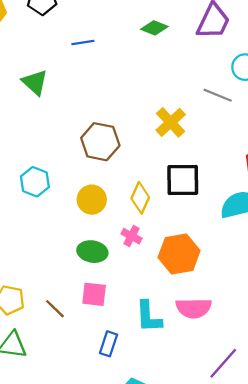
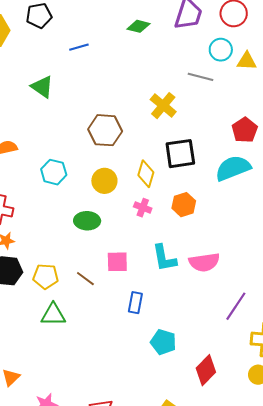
green ellipse: (92, 252) -> (87, 221), moved
orange hexagon: (179, 254) -> (184, 205), moved, size x0.7
cyan L-shape: (149, 317) -> (164, 258), moved

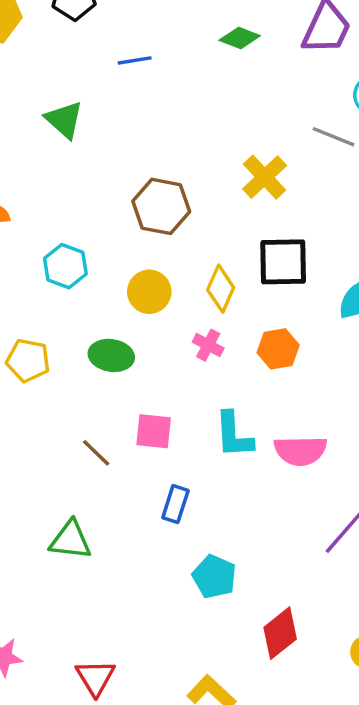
yellow pentagon: (46, 276) -> (28, 360), moved
green triangle: (53, 315) -> (71, 540), moved

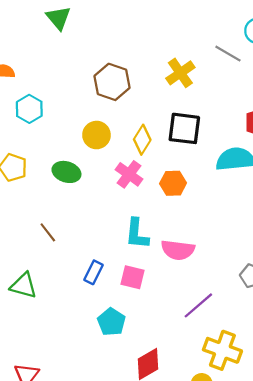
cyan hexagon: (65, 266) -> (29, 109), moved
pink cross: (208, 345) -> (129, 174), size x1.4
pink square: (154, 431) -> (133, 277), moved

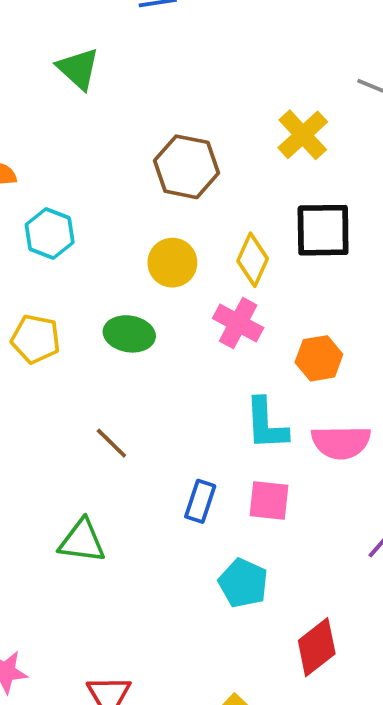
orange hexagon: (173, 183) -> (319, 358), moved

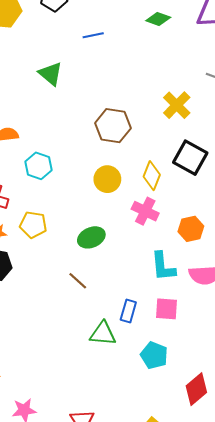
black square: (323, 230) -> (190, 158), turned 32
green ellipse: (129, 334) -> (91, 237), moved, turned -30
green triangle: (82, 541) -> (103, 334), moved

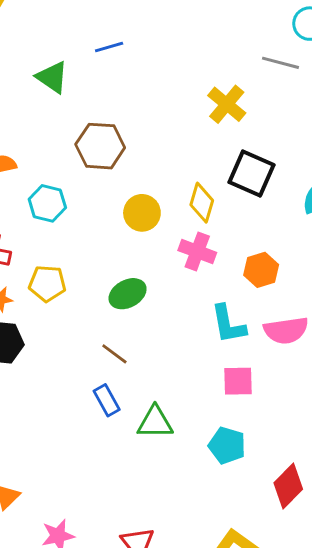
blue line: (93, 35) -> (109, 47), moved
brown hexagon: (113, 126) -> (100, 146), moved
blue rectangle: (128, 311) -> (107, 400), moved, turned -40

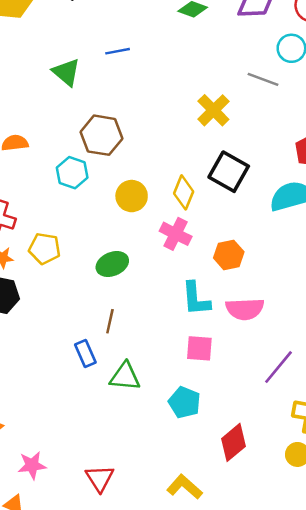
cyan hexagon: (47, 203) -> (72, 173), moved
brown line: (114, 354) -> (110, 321), moved, turned 60

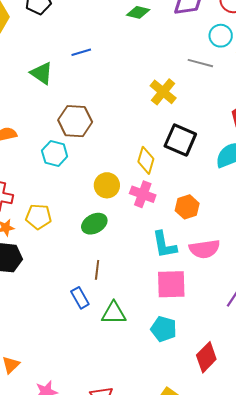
yellow circle: (132, 196) -> (107, 185), moved
pink square: (199, 348) -> (171, 284), size x1.4

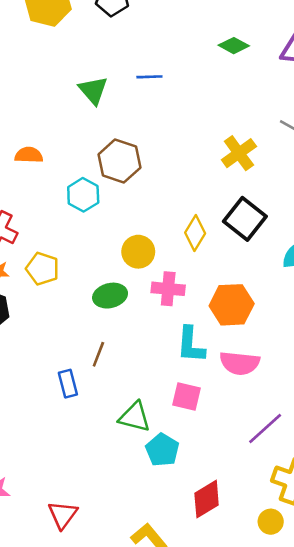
pink cross: (143, 194) -> (168, 289), moved, turned -30
orange hexagon: (187, 207) -> (232, 305), size x1.4
pink square: (171, 284) -> (186, 396), size x0.7
green triangle: (114, 313) -> (135, 417), moved

